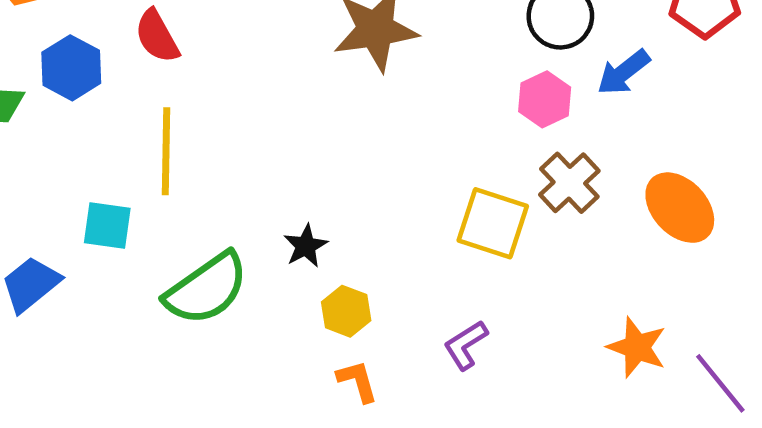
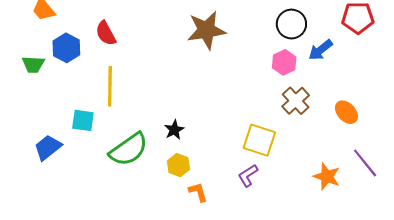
orange ellipse: (680, 208) -> (346, 112), size x0.7
yellow square: (493, 223) -> (259, 140), moved
yellow hexagon: (346, 311) -> (178, 165), moved
purple line: (720, 383) -> (365, 163), moved

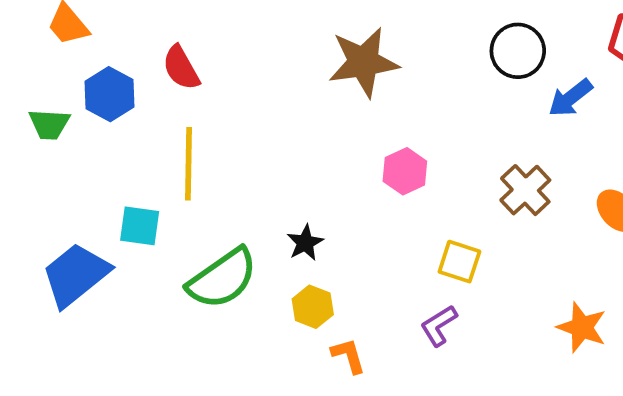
pink hexagon: (284, 62) -> (405, 171), moved
yellow square: (259, 140) -> (459, 262), size x0.7
blue trapezoid: (48, 147) -> (76, 275), size x1.4

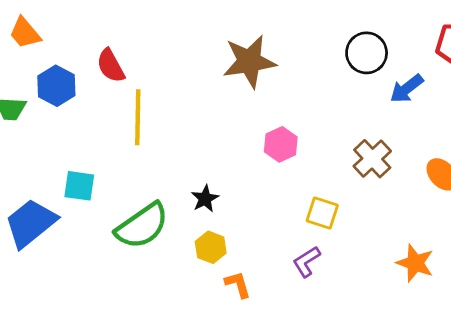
yellow line: (189, 164) -> (138, 117), moved

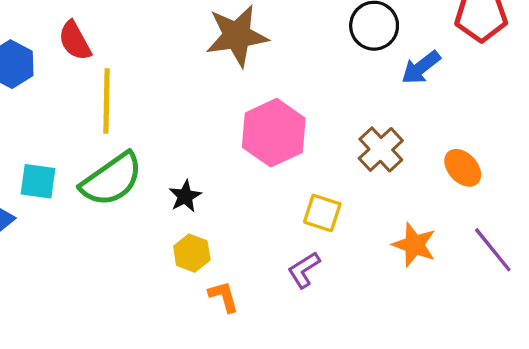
pink hexagon: (281, 144) -> (274, 133), size x1.6
green semicircle: (142, 226) -> (112, 180), moved
orange star: (415, 263) -> (414, 245), moved

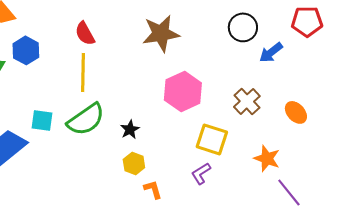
red semicircle: (75, 41) -> (85, 33), moved
yellow square: (322, 213) -> (212, 139), size x1.4
purple line: (493, 250) -> (289, 192), moved

